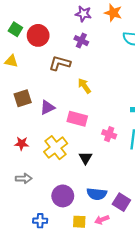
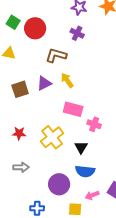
yellow arrow: (84, 86) -> (67, 80), moved
purple triangle: (47, 107) -> (44, 83), moved
pink cross: (109, 134) -> (94, 124), moved
blue semicircle: (97, 194) -> (85, 171), moved
pink arrow: (102, 220) -> (92, 195), moved

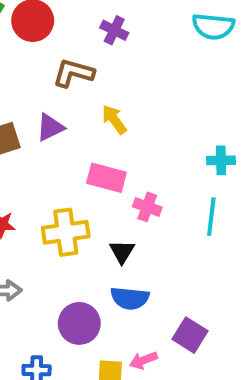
yellow arrow: (67, 80) -> (114, 120), moved
yellow cross: (52, 137) -> (66, 232), turned 30
pink arrow: (92, 195) -> (143, 360), moved

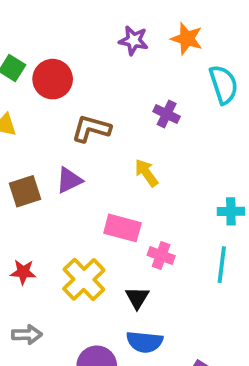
cyan semicircle: (213, 26) -> (224, 85), turned -114
purple cross: (114, 30) -> (167, 114), moved
yellow arrow: (114, 120) -> (146, 173), moved
yellow cross: (66, 232) -> (84, 279), turned -36

